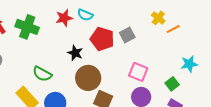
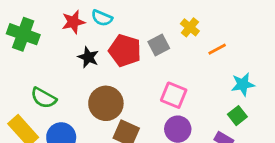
yellow cross: (158, 18) -> (190, 27), moved
orange line: (173, 29) -> (217, 49), moved
black star: (75, 53) -> (88, 57), moved
green square: (172, 84) -> (237, 116), moved

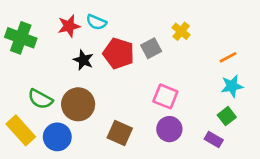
orange line: (217, 49) -> (228, 57), moved
brown circle: (106, 103) -> (78, 104), moved

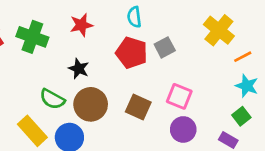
cyan semicircle: (96, 22) -> (134, 17), moved, turned 60
yellow cross: (181, 31) -> (219, 30), moved, size x1.6
black star: (83, 60) -> (79, 69), moved
cyan star: (232, 86) -> (247, 86), turned 30
brown square: (120, 133) -> (138, 107), moved

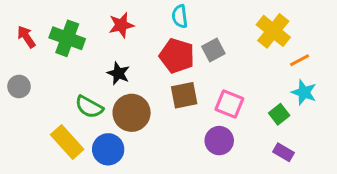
brown square: (138, 107) -> (184, 95), moved, turned -35
green square: (241, 116) -> (279, 114), moved
purple circle: (183, 129) -> (219, 141), moved

